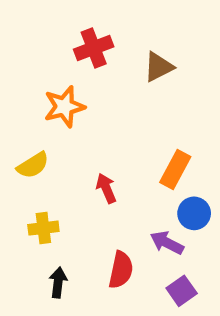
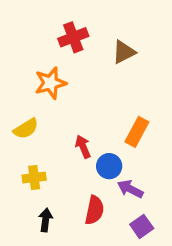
blue circle: (194, 213) -> (109, 166), moved

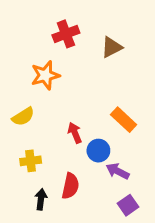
orange rectangle: (137, 132) -> (124, 120), turned -75
red semicircle: (94, 210) -> (70, 186), moved

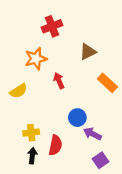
brown triangle: (112, 47) -> (88, 52), moved
orange rectangle: (124, 120) -> (107, 83), moved
red arrow: (75, 133) -> (59, 81), moved
yellow cross: (31, 161) -> (31, 133), moved

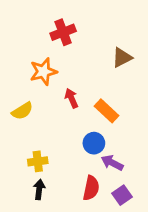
brown triangle: (88, 52) -> (122, 58), moved
orange rectangle: (107, 83) -> (107, 111), moved
red semicircle: (55, 145) -> (91, 188), moved

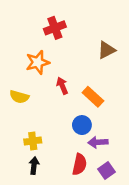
yellow semicircle: (22, 111) -> (19, 97), turned 48
purple arrow: (112, 163) -> (98, 142), turned -30

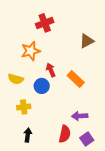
blue circle: (82, 125) -> (42, 86), moved
yellow cross: (33, 141) -> (24, 107), moved

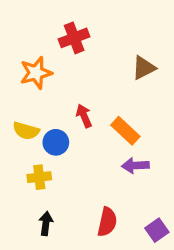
orange star: (31, 51) -> (36, 73), moved
blue circle: (42, 86) -> (56, 142), moved
purple arrow: (80, 116) -> (135, 166), moved
purple square: (87, 139) -> (157, 230), moved

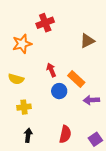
blue circle: (56, 142) -> (59, 91), moved
purple arrow: (135, 166) -> (91, 100), moved

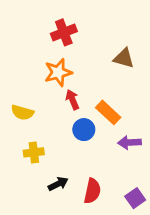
brown triangle: (87, 41) -> (124, 58), turned 42
orange star: (22, 44) -> (58, 72), moved
black arrow: (28, 135) -> (58, 184), moved, turned 56

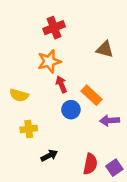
red semicircle: (92, 191) -> (90, 164), moved

